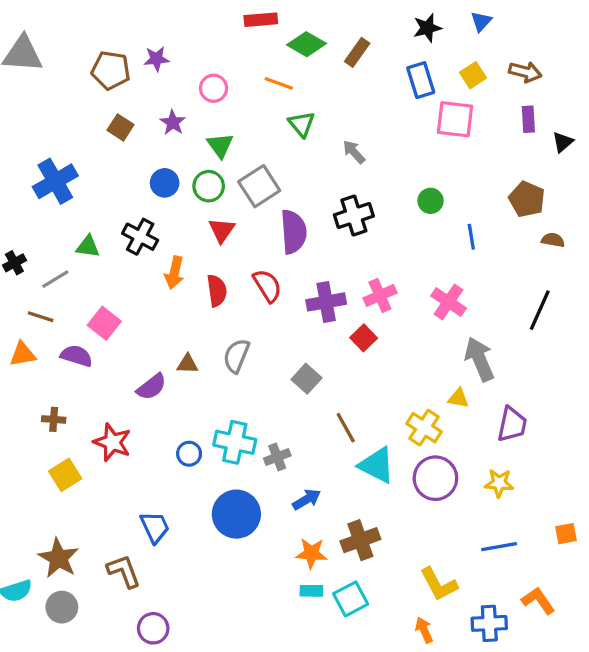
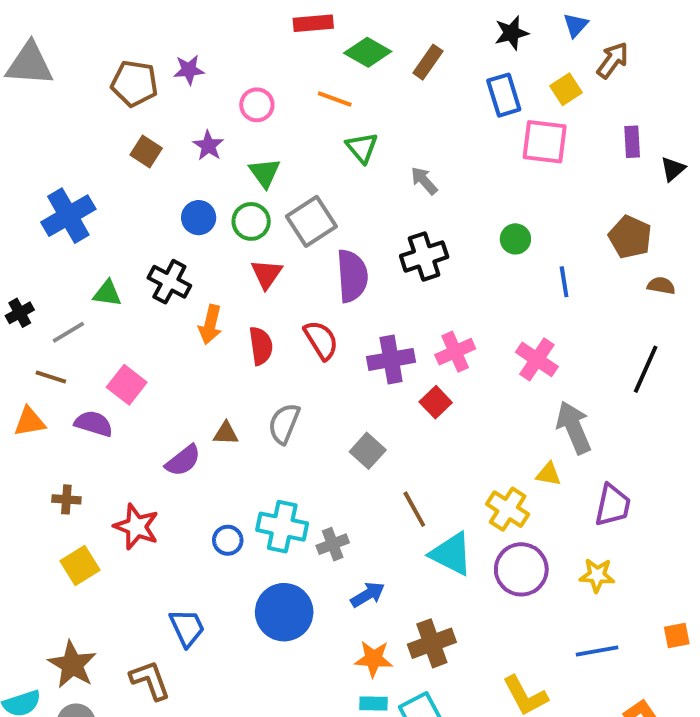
brown arrow: (525, 72) -> (613, 60), moved, turned -68

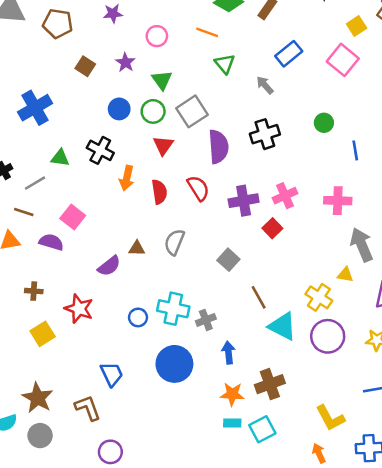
brown pentagon: (134, 83) -> (58, 24), moved
blue rectangle: (504, 95) -> (289, 54), moved, turned 68
pink square: (545, 142) -> (343, 60), turned 32
pink cross: (537, 359) -> (338, 201), turned -32
blue arrow: (368, 595) -> (228, 353), turned -65

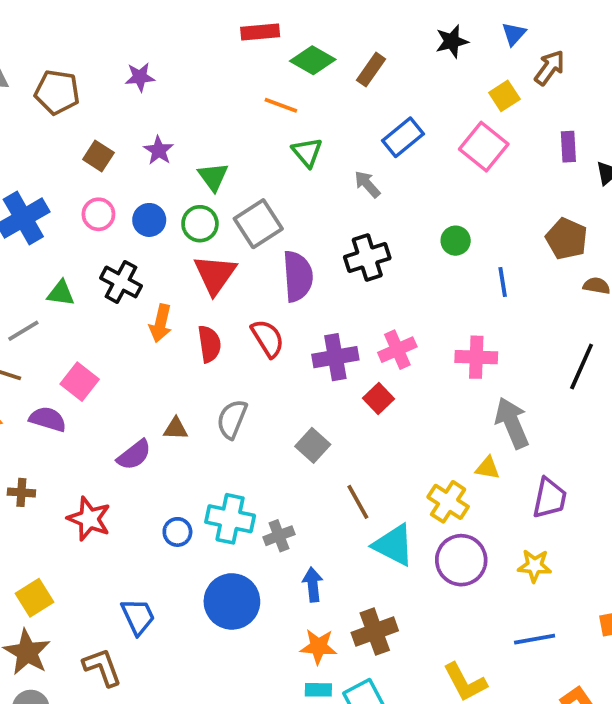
pink circle: (157, 36) -> (98, 214), moved
red triangle: (163, 145) -> (215, 274), size x1.4
yellow square: (43, 334) -> (35, 598), moved

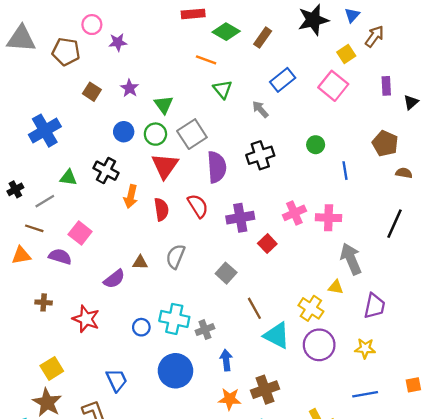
black star: (452, 41) -> (313, 20), size x1.5
pink circle: (98, 214) -> (92, 25), moved
pink cross: (397, 350) -> (294, 213), moved

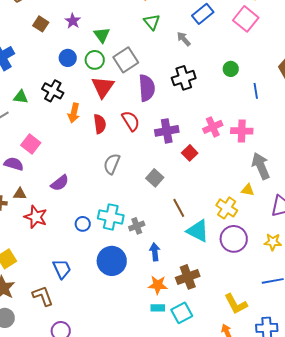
brown triangle: (140, 262) -> (20, 194), moved

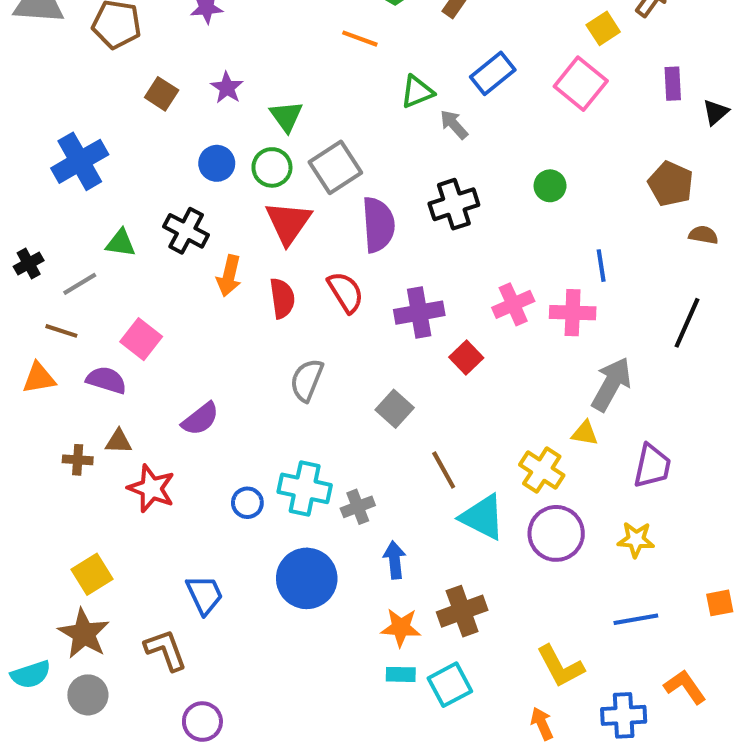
green triangle: (152, 22) -> (417, 92), moved, turned 48
blue line: (256, 91) -> (601, 266), moved
gray arrow: (261, 166) -> (611, 384), turned 52

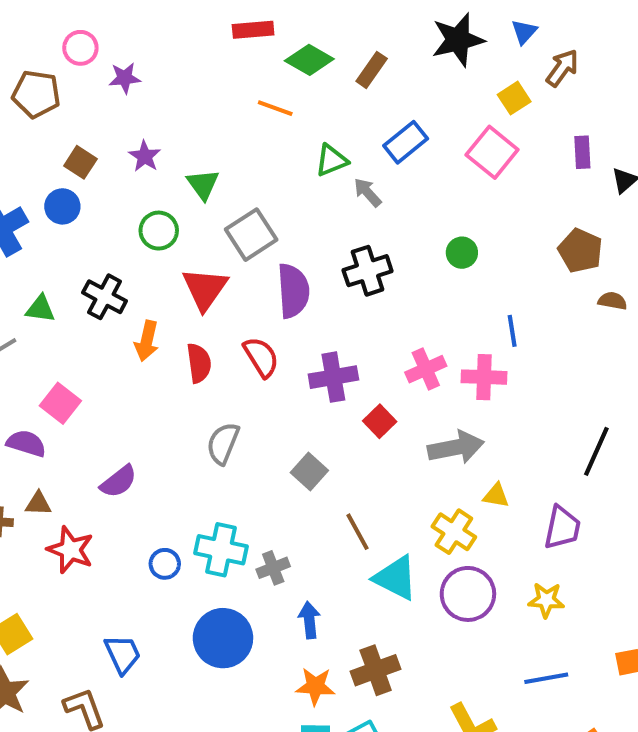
blue circle: (217, 163) -> (62, 206), moved
green circle: (272, 167) -> (159, 231), moved
black line: (687, 323) -> (596, 451), moved
gray arrow: (611, 384) -> (456, 447), moved, turned 50

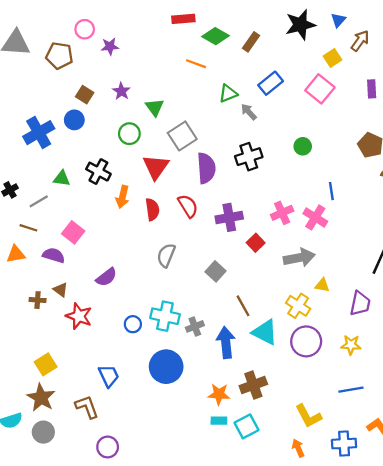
pink cross: (484, 377) -> (315, 217), turned 30
brown triangle: (38, 504) -> (61, 290), turned 35
blue arrow: (309, 620) -> (226, 343), moved, size x1.5

